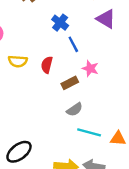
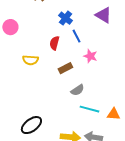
yellow semicircle: (18, 61) -> (30, 60), moved
red semicircle: (47, 65) -> (54, 43), moved
brown rectangle: (70, 83) -> (65, 68), moved

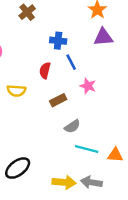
purple triangle: (103, 15) -> (103, 37), turned -36
blue cross: (65, 18) -> (58, 41), turned -32

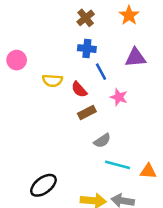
brown cross: (27, 12) -> (86, 18), moved
purple triangle: (103, 37) -> (135, 58), moved
red semicircle: (45, 70) -> (79, 89), moved, turned -56
yellow semicircle: (16, 91) -> (52, 81), moved

